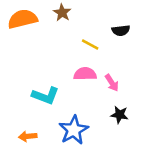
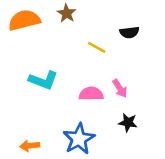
pink semicircle: (85, 74) -> (91, 94), moved
cyan L-shape: (46, 96) -> (43, 80), moved

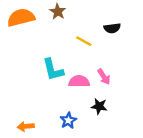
cyan L-shape: (43, 80) -> (53, 70), moved, turned 55
black star: (128, 123) -> (99, 106), moved
blue star: (79, 139) -> (68, 120), size x0.6

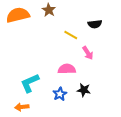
cyan L-shape: (53, 70) -> (30, 83), moved, turned 80
pink arrow: (104, 77) -> (88, 53), moved
blue star: (68, 120) -> (60, 94), moved

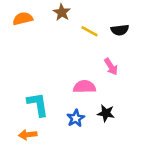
orange semicircle: (18, 15) -> (23, 19), size x0.7
yellow line: (71, 35) -> (90, 31), moved
cyan L-shape: (30, 83) -> (38, 104), turned 105

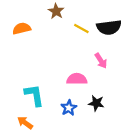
orange semicircle: (23, 19) -> (22, 29), moved
black semicircle: (120, 30) -> (109, 27), size x1.5
orange arrow: (28, 135) -> (25, 123), turned 42

